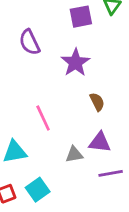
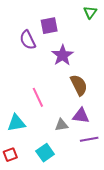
purple square: (81, 17) -> (49, 26), moved
brown semicircle: (97, 102) -> (79, 85), size x1.5
cyan square: (38, 190) -> (45, 153), moved

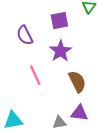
purple square: (49, 26) -> (59, 21), moved
pink line: (38, 97) -> (35, 75), moved

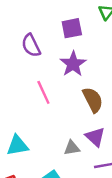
purple triangle: (79, 113) -> (95, 137), turned 36

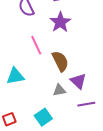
brown semicircle: (93, 100) -> (60, 61), moved
cyan triangle: (17, 145) -> (15, 76), moved

